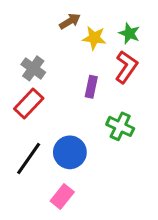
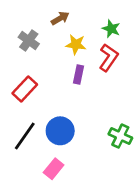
yellow star: (94, 38) -> (76, 44), moved
gray cross: (33, 68) -> (29, 40), moved
green cross: (120, 126) -> (120, 136), moved

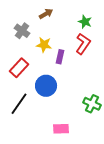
yellow star: (76, 44) -> (44, 45), moved
blue circle: (60, 131) -> (46, 86), moved
pink rectangle: (54, 169) -> (61, 129), moved, turned 49

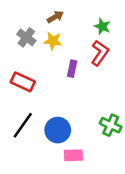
yellow star: (44, 45) -> (53, 41), moved
red rectangle: (19, 68) -> (23, 82), turned 72
blue circle: (46, 86) -> (58, 130), moved

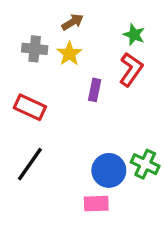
gray cross: (26, 37) -> (35, 49), turned -30
yellow star: (53, 41) -> (69, 54), turned 30
blue circle: (58, 130) -> (109, 170), moved

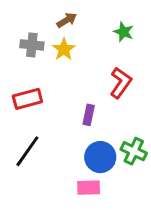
red L-shape: (131, 69) -> (121, 83), moved
purple rectangle: (95, 90) -> (89, 115), moved
red rectangle: (30, 107) -> (27, 99), turned -40

